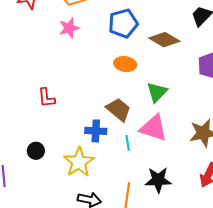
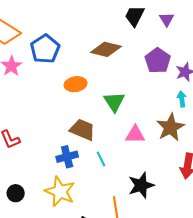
blue pentagon: (123, 23) -> (45, 49), moved
pink triangle: (154, 128) -> (135, 135), moved, size x0.7

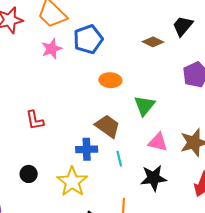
brown diamond: (106, 49) -> (153, 42), moved, size x0.7
black star: (141, 185) -> (154, 178), moved

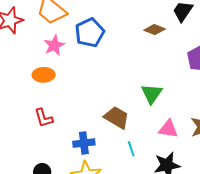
orange ellipse: (110, 80) -> (44, 75), moved
blue cross: (87, 149) -> (84, 143), moved

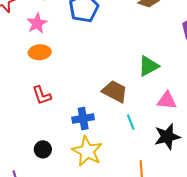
pink star: (54, 45) -> (37, 23), moved
green triangle: (152, 94) -> (148, 66), turned 30

